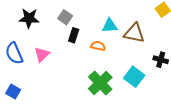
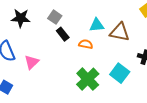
black rectangle: (74, 35) -> (63, 34), turned -56
pink triangle: (42, 54) -> (32, 62), moved

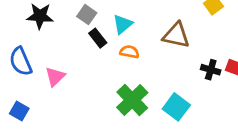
cyan triangle: (97, 25) -> (123, 24), moved, turned -35
cyan square: (120, 73) -> (176, 107), moved

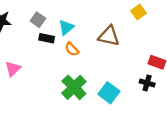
black rectangle: (98, 38) -> (47, 38), turned -40
orange semicircle: (129, 52) -> (72, 49), turned -144
black cross: (211, 70) -> (147, 83), moved

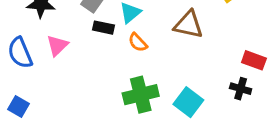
pink triangle: (13, 69) -> (57, 45), moved
green cross: (74, 87) -> (141, 95), turned 30

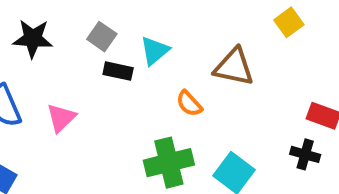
orange semicircle: (138, 42) -> (189, 104), moved
pink triangle: (57, 45) -> (61, 118), moved

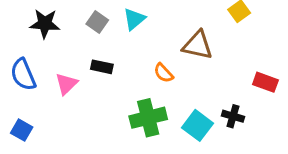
cyan triangle: (155, 51) -> (134, 19), moved
black rectangle: (118, 71) -> (102, 67), moved
black cross: (305, 154) -> (233, 116), moved

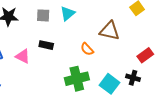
gray square: (97, 22) -> (43, 15), turned -32
red rectangle: (265, 82) -> (145, 55), moved, turned -56
pink triangle: (66, 84) -> (23, 56), turned -49

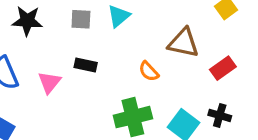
red rectangle: (145, 55) -> (223, 68), moved
pink triangle: (23, 56) -> (49, 82), turned 42

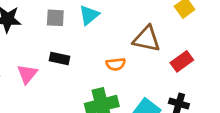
orange semicircle: (149, 71) -> (116, 64), turned -54

